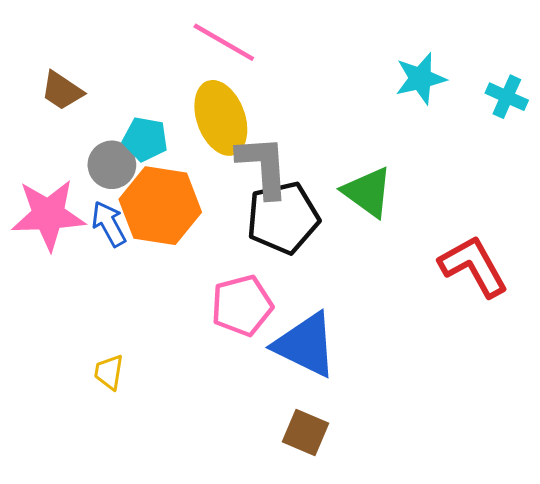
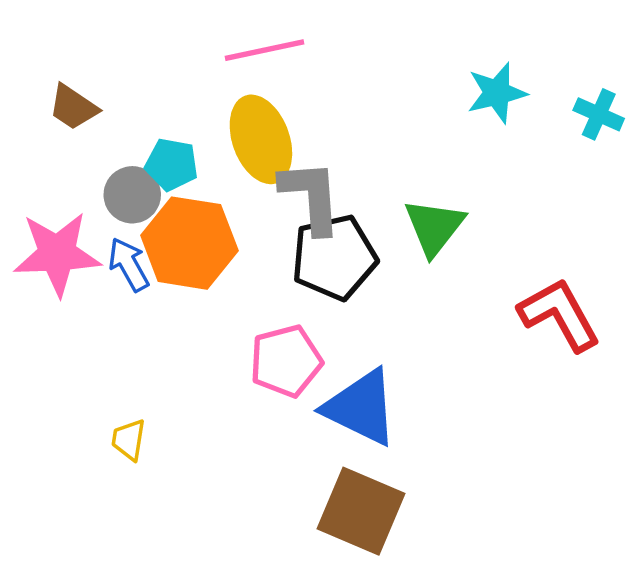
pink line: (224, 42) -> (264, 50), turned -42
green triangle: (368, 192) -> (434, 227), turned 32
brown square: (306, 433) -> (361, 511), size x1.6

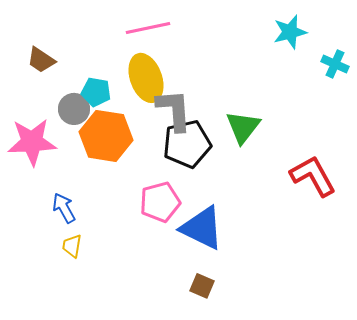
cyan star: (497, 93) -> (290, 32), moved
blue arrow: (129, 264) -> (64, 208), moved
brown square: (361, 511) -> (202, 286), size x0.5

